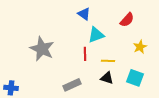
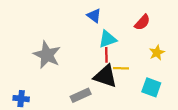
red line: (85, 54) -> (106, 55), moved
black triangle: (107, 78) -> (105, 76), moved, size x1.6
blue cross: (11, 88) -> (21, 99), moved

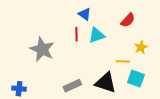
red line: (106, 55) -> (76, 34), moved
yellow line: (121, 68) -> (123, 61), moved
black triangle: (105, 76) -> (106, 83), moved

